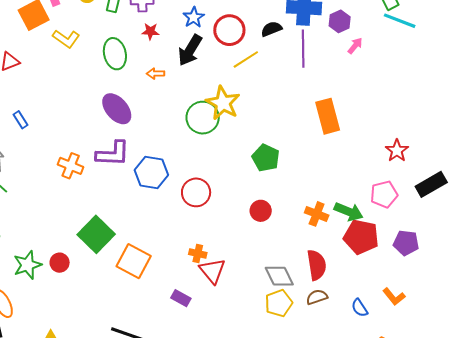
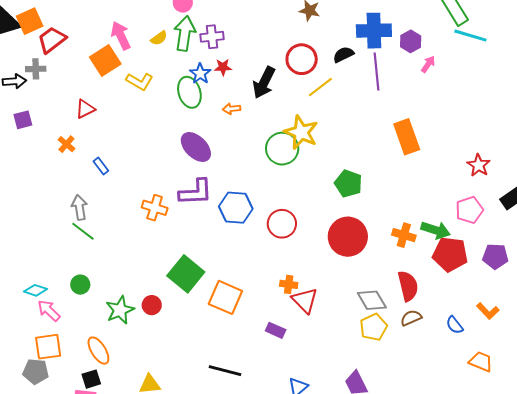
blue star: (194, 17) -> (200, 74), moved
red circle: (261, 211) -> (348, 237), size x1.8

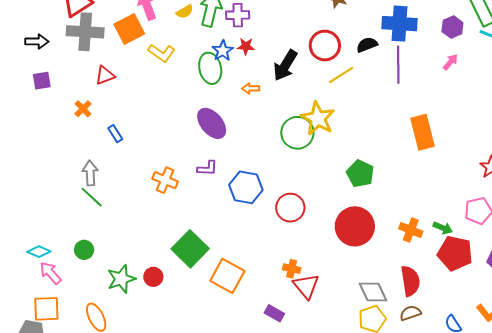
purple hexagon: (411, 41) -> (452, 27), moved
gray cross: (36, 69) -> (85, 32), moved, size x1.8
purple L-shape: (196, 192) -> (207, 168), size x0.6
green arrow: (436, 230) -> (443, 228), size x0.7

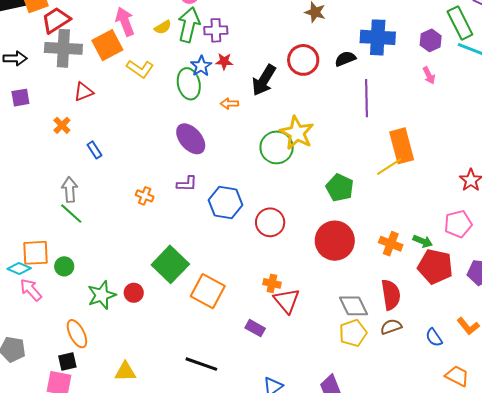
pink arrow: (450, 62) -> (429, 75), turned 114
purple line: (398, 65) -> (367, 98), moved
yellow line: (341, 75) -> (389, 167), moved
orange cross: (165, 180) -> (145, 196), size x0.7
orange square: (46, 309) -> (35, 253), moved

